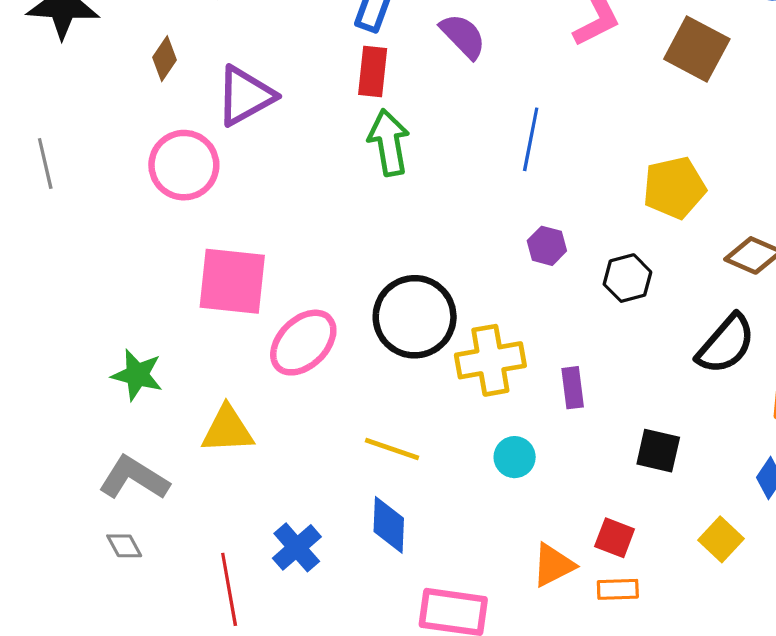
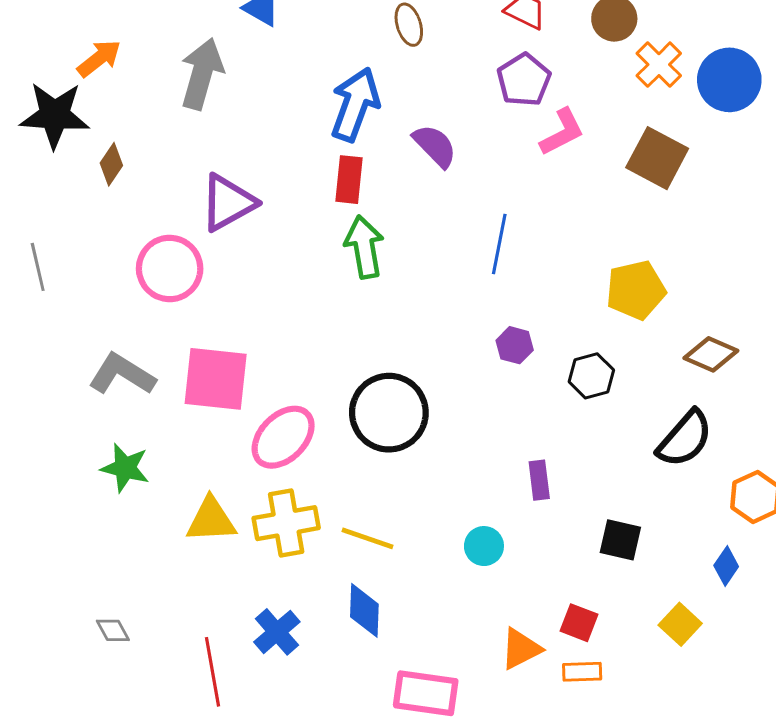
brown diamond: (165, 59) -> (111, 164), moved
yellow cross: (490, 360) -> (286, 523), moved
gray L-shape: (134, 478) -> (122, 374), moved

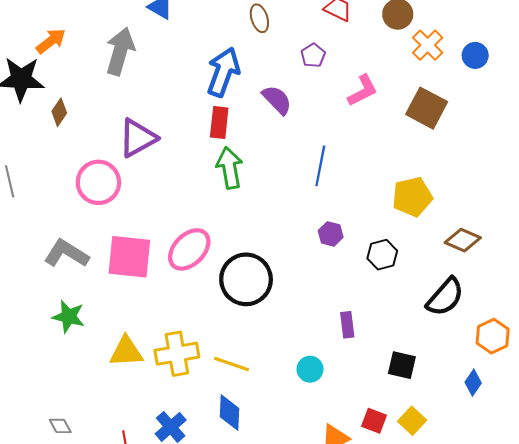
purple pentagon: (524, 80) -> (313, 55), moved, size x0.7
blue circle: (729, 80) -> (475, 55), size x0.6
pink ellipse: (283, 437) -> (189, 249), moved
yellow square: (680, 624) -> (412, 421), moved

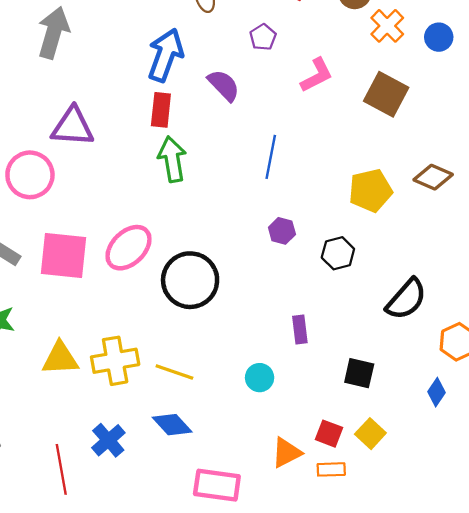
purple triangle: (138, 138) -> (73, 127), turned 33
brown diamond: (463, 240) -> (433, 177), moved
blue diamond: (229, 413) -> (172, 425), turned -45

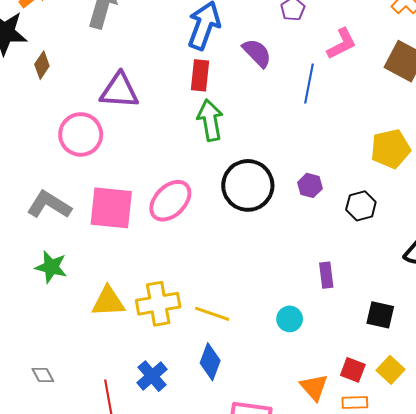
blue line: (271, 157) -> (309, 84), moved
black circle: (190, 280) -> (248, 185), moved
blue diamond: (172, 425) -> (210, 362), turned 63
orange triangle: (286, 453) -> (314, 387), turned -44

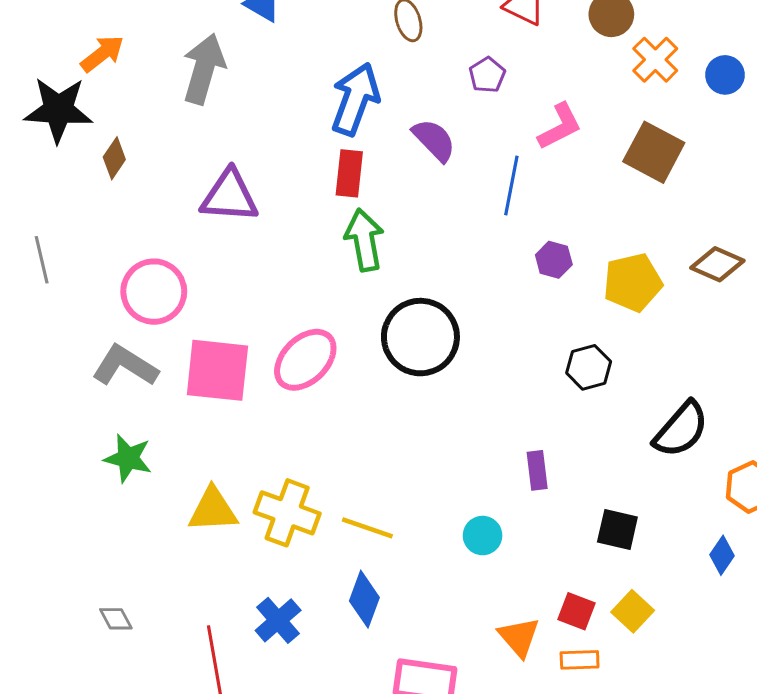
pink circle: (81, 134) -> (154, 292), moved
purple hexagon: (310, 185) -> (554, 260), moved
yellow cross: (158, 304) -> (287, 513), turned 30

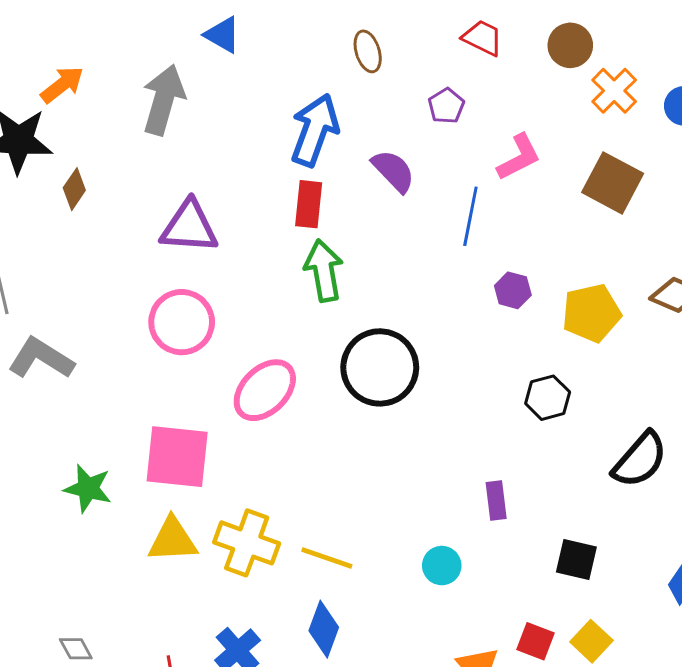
pink circle: (154, 292) -> (182, 322), moved
gray L-shape: (125, 366) -> (41, 358), moved
pink square: (217, 370) -> (177, 457), moved

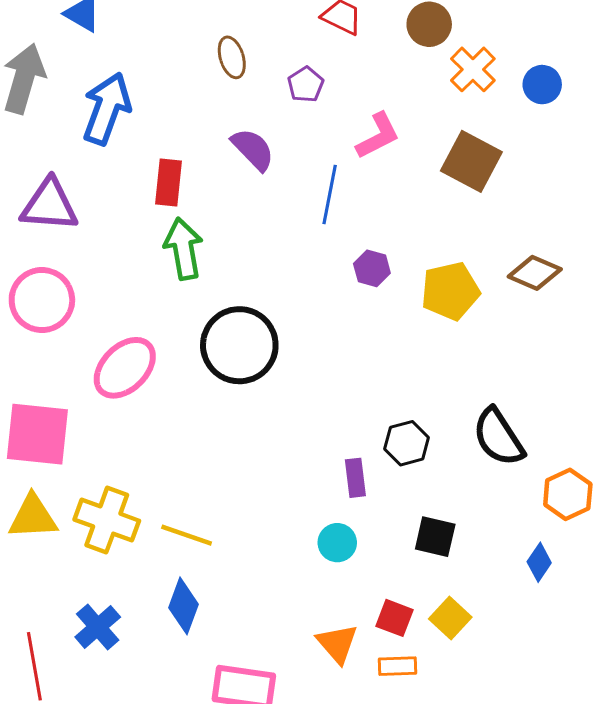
brown ellipse: (368, 51) -> (232, 57), moved
blue arrow: (315, 130) -> (107, 109), moved
black hexagon: (548, 398) -> (407, 443), moved
black semicircle: (640, 460) -> (498, 437), turned 106
cyan circle: (442, 566) -> (337, 543), moved

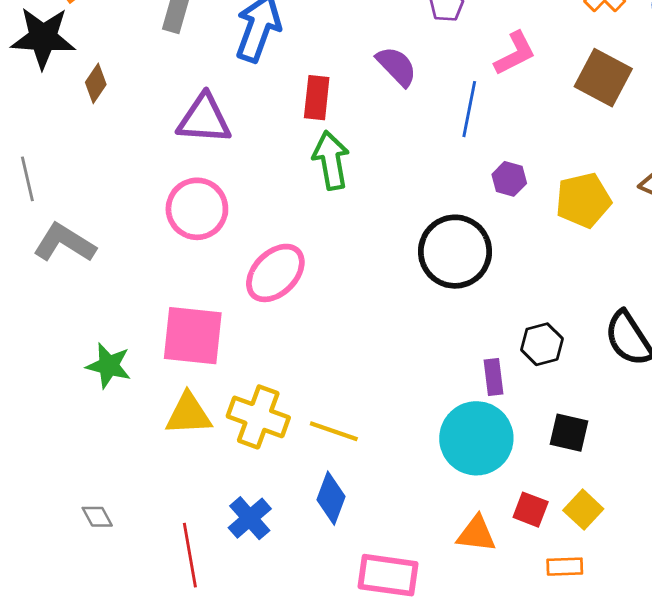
black circle: (239, 345) -> (455, 252), moved
cyan circle: (337, 543) -> (476, 438), size x2.0
orange triangle: (337, 644) -> (476, 534), turned -42
orange rectangle: (398, 666) -> (565, 567), moved

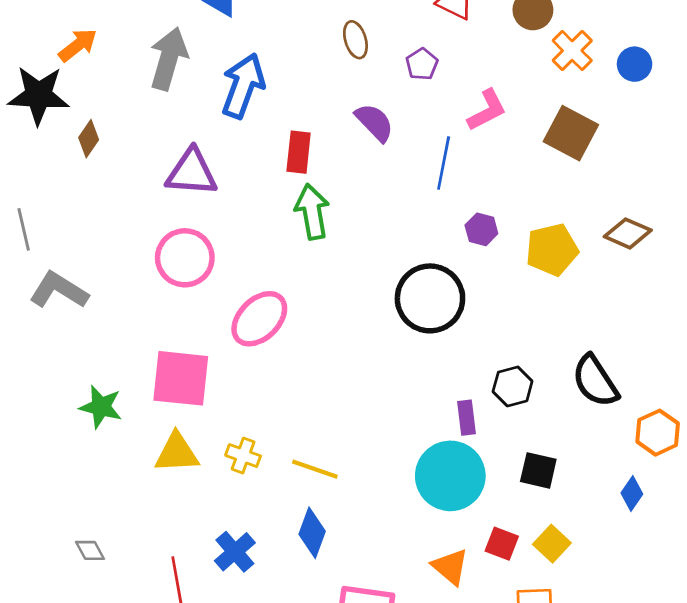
yellow cross: (258, 417) -> (243, 456), size x0.6
orange triangle: (476, 534) -> (450, 567), turned 33

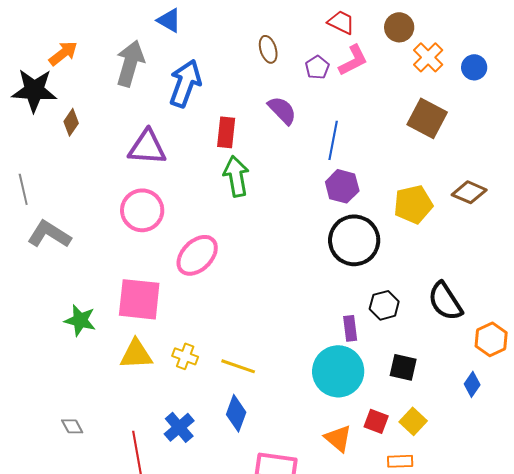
pink L-shape: (487, 110) -> (353, 60), moved
purple hexagon: (481, 229) -> (342, 186), moved, size x1.4
black circle: (430, 298) -> (354, 240), moved

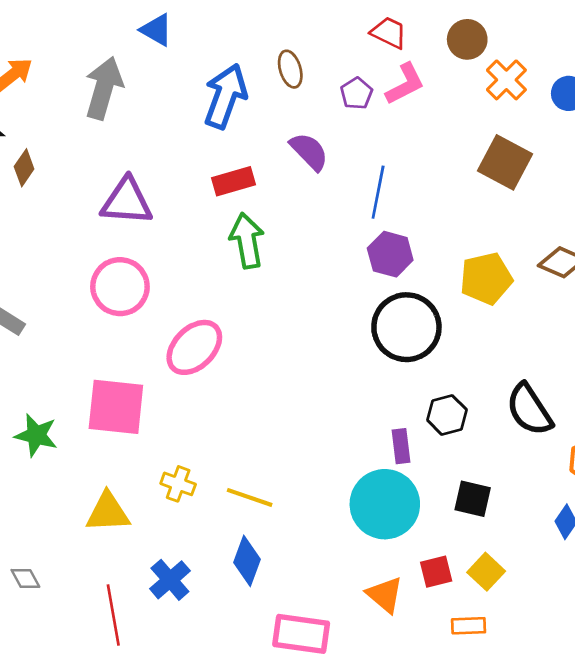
blue arrow: (185, 83) -> (225, 96), moved
red rectangle: (226, 132) -> (233, 181), turned 68
yellow triangle: (136, 354) -> (108, 512), moved
red square: (376, 421) -> (436, 572), turned -35

